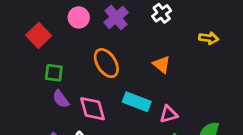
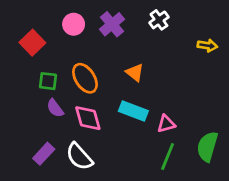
orange ellipse: (106, 63) -> (85, 78), moved
orange triangle: (162, 64) -> (135, 73), moved

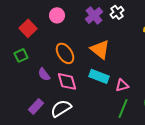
purple cross: (112, 24) -> (94, 15), moved
orange triangle: (135, 73) -> (100, 49), size x1.5
green square: (48, 81) -> (21, 55), moved, turned -32
white semicircle: (79, 157) -> (61, 108), turned 100

